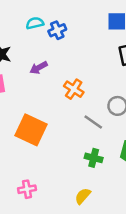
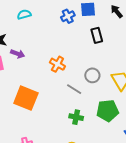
blue cross: (57, 30) -> (68, 16), moved
purple arrow: (39, 68) -> (18, 54), moved, turned -128

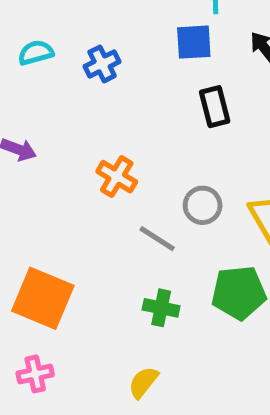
blue cross: (68, 16) -> (102, 64), moved
orange square: (26, 98) -> (43, 298), moved

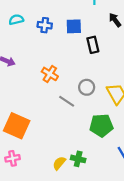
blue square: (194, 42) -> (74, 26), moved
blue cross: (102, 64) -> (45, 25), turned 32
green cross: (161, 308) -> (78, 159), moved

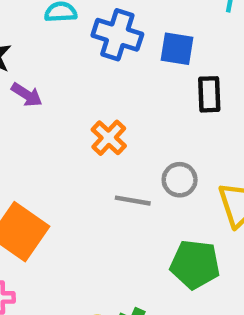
blue cross: (45, 25) -> (117, 35), size x1.5
gray line: (67, 101) -> (133, 201), turned -35

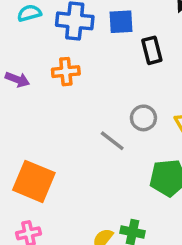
orange cross: (109, 138) -> (66, 72), moved, turned -36
gray line: (133, 201) -> (112, 141), turned 40

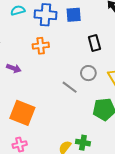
black rectangle: (152, 50) -> (94, 43), moved
purple arrow: (17, 79) -> (14, 68), moved

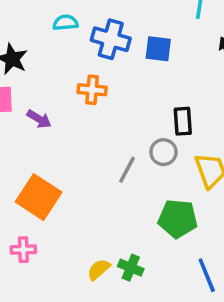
black rectangle: (94, 43) -> (183, 121), moved
gray line: (70, 87) -> (127, 170), turned 70

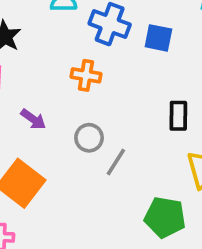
purple arrow: (39, 119) -> (33, 119), moved
gray circle: (163, 152) -> (89, 138), moved

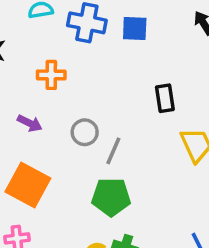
orange cross: (86, 75) -> (51, 75), moved
green pentagon: (165, 217) -> (111, 197), moved

